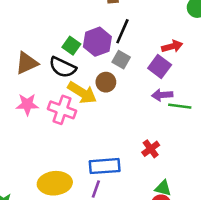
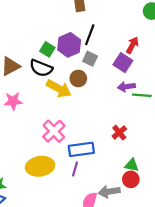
red arrow: (172, 46) -> (132, 45), turned -42
pink cross: (62, 110) -> (54, 131), moved, turned 30

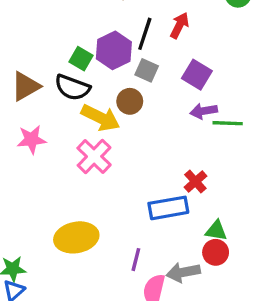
red arrow: (132, 45) -> (179, 25), moved
pink cross: (54, 131) -> (94, 156), moved
blue rectangle: (81, 149) -> (168, 208), moved
purple line: (75, 169) -> (136, 260), moved

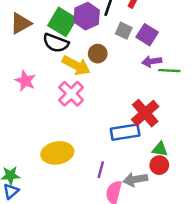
green square: (81, 59) -> (62, 22), size x1.6
gray square: (147, 70) -> (124, 31), moved
brown triangle: (26, 86) -> (21, 23), moved
pink star: (31, 139) -> (25, 81), turned 30
red cross: (195, 182) -> (145, 113), size x1.6

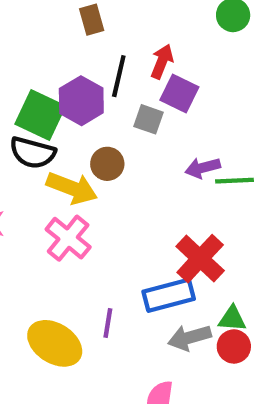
purple square: (147, 35) -> (179, 94), moved
yellow ellipse: (57, 153) -> (55, 343), turned 48
purple line: (101, 170) -> (108, 323), moved
gray arrow: (135, 179) -> (190, 338), moved

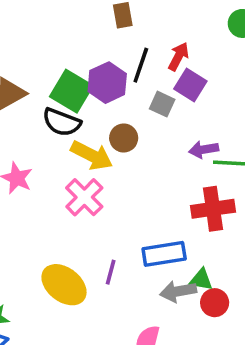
red cross: (200, 259) -> (213, 209), moved, turned 33
green triangle: (232, 319) -> (201, 280), moved

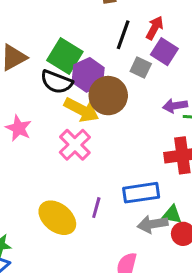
purple hexagon: (107, 83) -> (88, 75), moved
brown circle: (124, 138) -> (108, 96), size x1.6

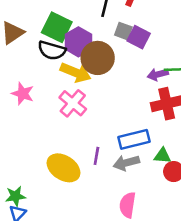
purple square: (164, 52) -> (139, 37), moved
purple arrow: (175, 106) -> (158, 74), moved
gray arrow: (153, 224) -> (126, 163), moved

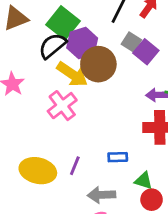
black semicircle: (52, 50) -> (52, 46), turned 112
blue rectangle: (134, 139) -> (118, 157), size x0.6
gray arrow: (126, 163) -> (101, 195), moved
yellow ellipse: (64, 168) -> (38, 171), turned -32

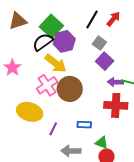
purple square: (146, 52) -> (105, 61), moved
brown circle: (98, 64) -> (70, 89), moved
yellow ellipse: (38, 171) -> (30, 112), moved

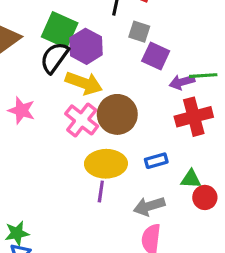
yellow ellipse: (30, 112) -> (106, 164), moved
purple line: (53, 129) -> (101, 192), moved

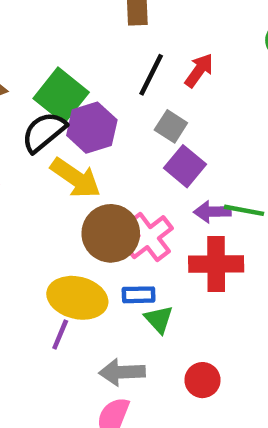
pink cross: (82, 120) -> (149, 237), moved
blue rectangle: (156, 161) -> (139, 295), moved
green triangle: (191, 179) -> (159, 319), moved, turned 30

